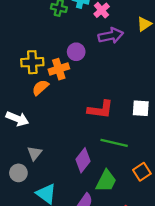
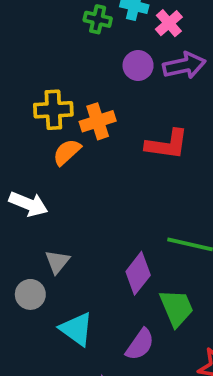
purple circle: (76, 52) -> (138, 65), moved
red L-shape: (100, 109) -> (167, 144), moved
green trapezoid: (106, 181) -> (177, 308), turned -50

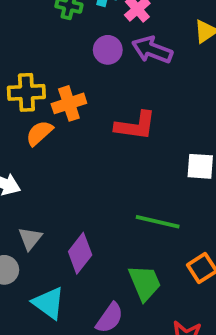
purple arrow: (184, 65) -> (152, 50), turned -147
purple diamond: (138, 273) -> (80, 253), moved

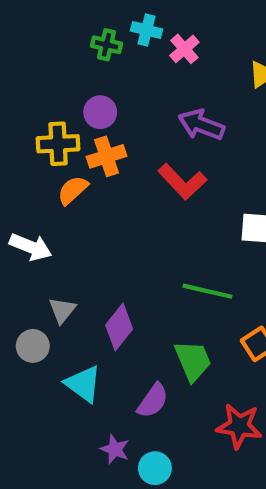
purple circle: (108, 50) -> (100, 112), moved
purple arrow: (152, 50) -> (201, 125), moved
red L-shape: (135, 126) -> (182, 182), turned 39

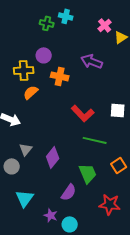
pink cross: (184, 49) -> (105, 25), moved
orange cross: (106, 156) -> (60, 76), moved, turned 30
red L-shape: (182, 182) -> (83, 113), moved
cyan triangle: (83, 384) -> (25, 198), moved, turned 30

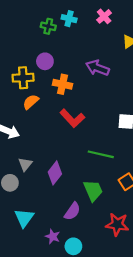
pink cross: (105, 25) -> (104, 16), moved
red L-shape: (83, 113) -> (72, 118), moved

